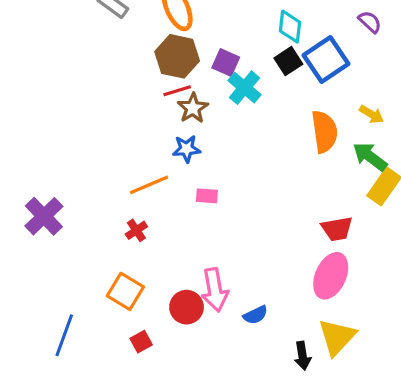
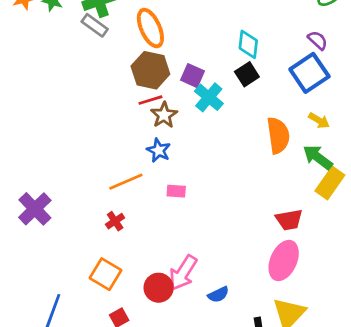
blue square: (326, 59) -> (309, 73), moved
blue star: (187, 149) -> (159, 150), turned 30
pink arrow: (215, 290) -> (183, 273), turned 42

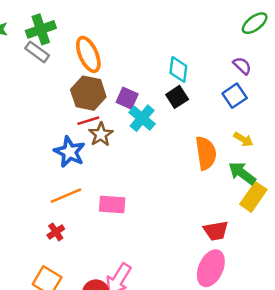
blue square: (309, 73) -> (235, 96), size x0.7
blue star: (159, 150) -> (70, 152), moved, size x1.4
pink rectangle: (176, 191) -> (112, 204), size x1.5

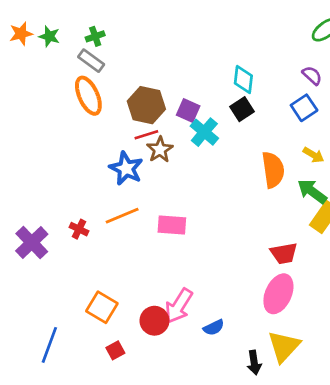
green cross: (41, 29) -> (95, 36), size x0.6
orange ellipse: (88, 54) -> (88, 96), moved
red cross: (56, 232) -> (79, 229), moved, turned -30

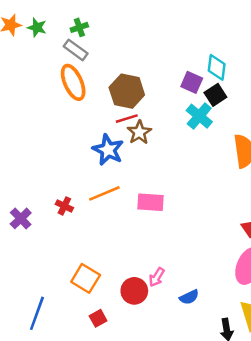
purple square: (188, 110) -> (192, 82), moved
cyan cross: (204, 132) -> (199, 116), moved
purple cross: (32, 243) -> (21, 218), size x0.7
pink arrow: (179, 306) -> (157, 277), size x0.6

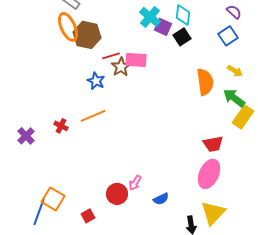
brown hexagon: (127, 91) -> (87, 35), moved
cyan cross: (199, 116) -> (150, 17), moved
blue star: (108, 150) -> (96, 81), size x0.7
pink rectangle: (151, 202) -> (136, 60), moved
orange square: (86, 278) -> (53, 199), moved

